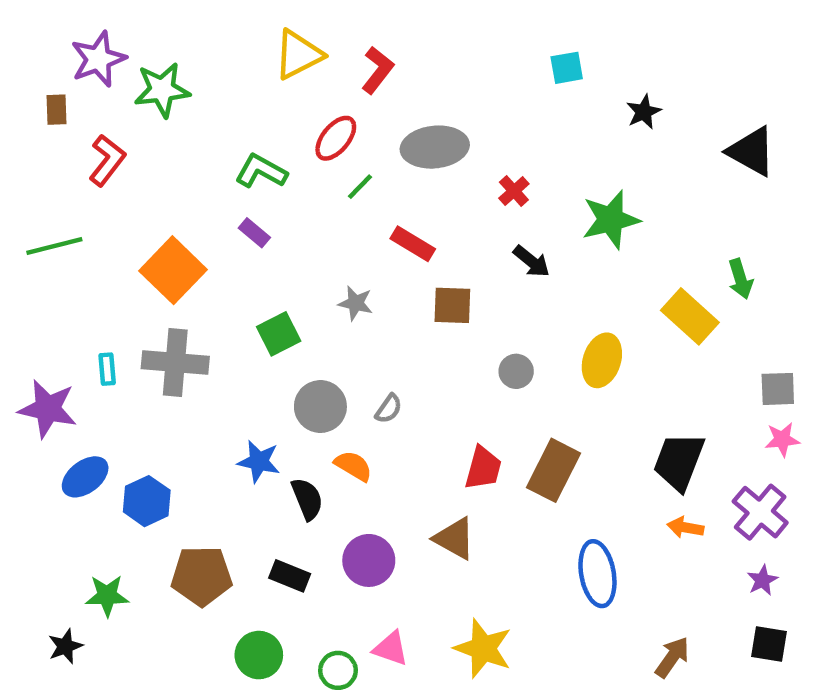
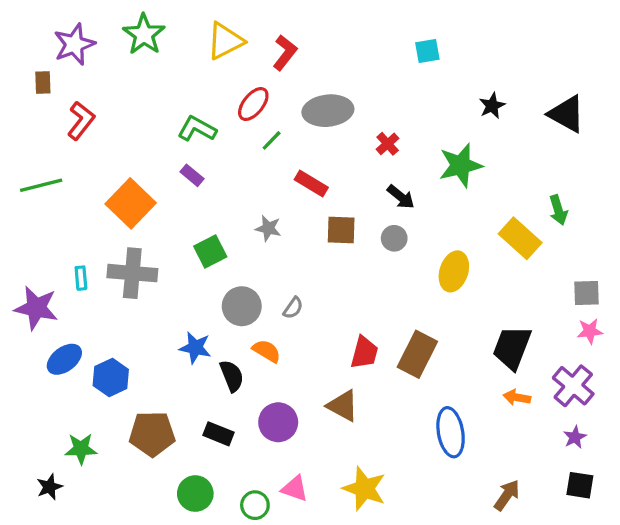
green star: (162, 90) -> (144, 34), moved, turned -30
black star: (644, 112) -> (492, 106), moved
gray circle: (516, 371) -> (394, 238), moved

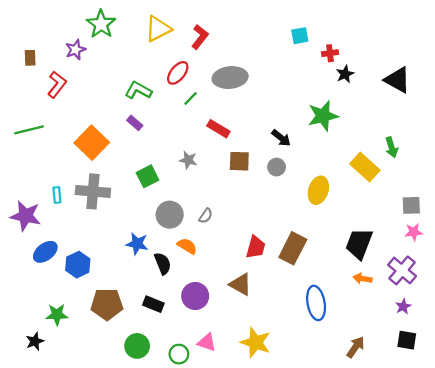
purple star: (74, 44) -> (76, 50), moved, size x0.7
red cross: (388, 144) -> (330, 53), moved, turned 35

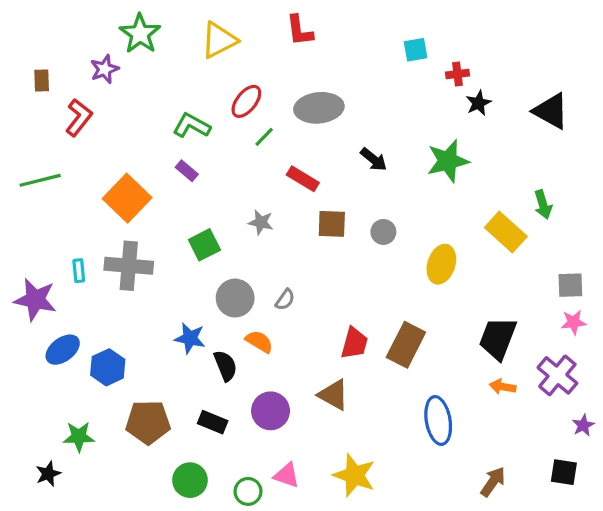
red L-shape: (200, 37) -> (300, 30), moved, turned 135
black arrow: (281, 138) -> (374, 159), moved
purple star: (403, 306) -> (583, 425), moved

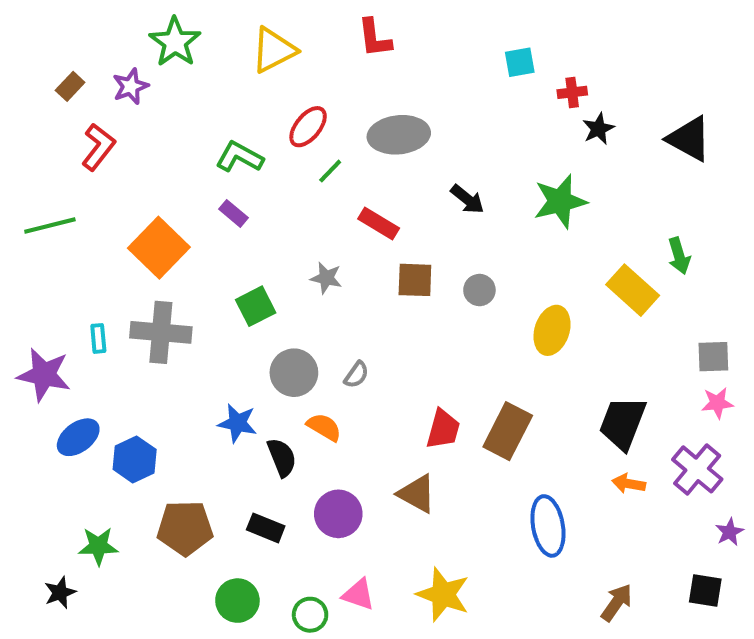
brown rectangle: (42, 80) -> (70, 86), moved, turned 45

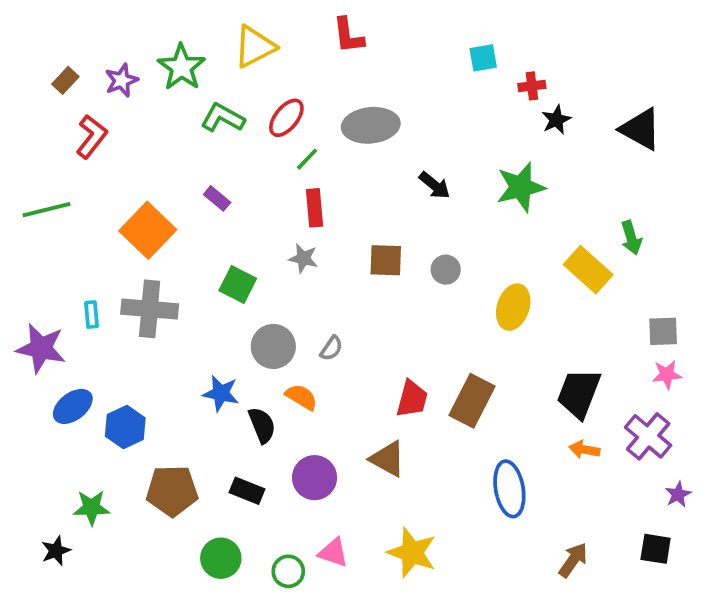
green star: (175, 42) -> (181, 67), moved
green L-shape: (239, 157) -> (223, 118), moved
red rectangle: (379, 223) -> (315, 208), moved, turned 54
green square: (256, 306) -> (238, 285), turned -36

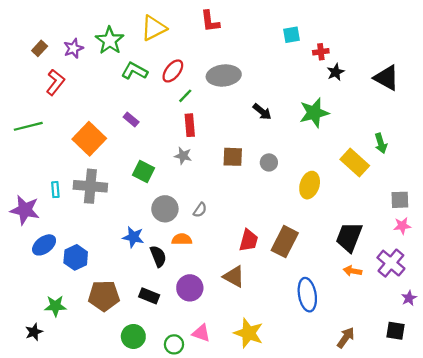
orange semicircle: (301, 397) -> (182, 239), turned -30

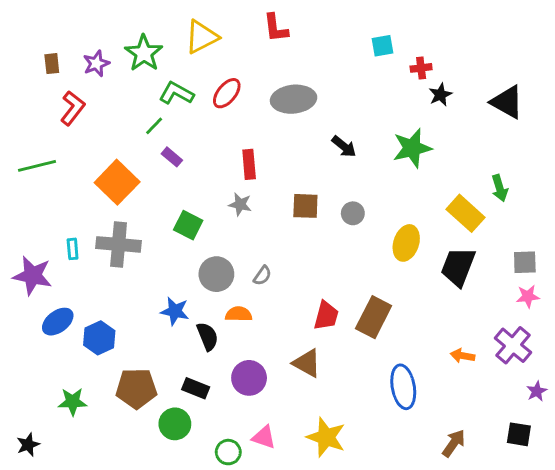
brown rectangle: (40, 48) -> (52, 64), turned -49
green line: (185, 96) -> (154, 126), moved
black trapezoid: (349, 237) -> (458, 267), moved
black star: (34, 332) -> (28, 445), moved
green circle: (133, 336) -> (175, 424), moved

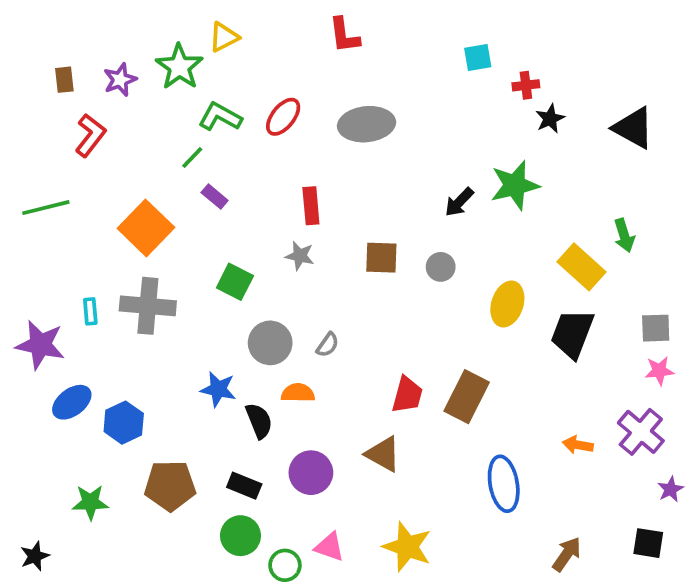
yellow triangle: (202, 37) -> (224, 37), moved, size x0.7
black arrow: (344, 147) -> (459, 202), moved, turned 95
green circle: (175, 424) -> (240, 536), moved

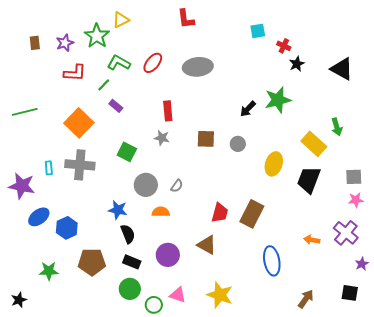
red cross: (526, 85) -> (284, 46), turned 32
red L-shape: (90, 135) -> (75, 73), moved, turned 55
black semicircle: (259, 421) -> (128, 234), moved

